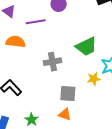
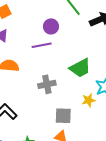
purple line: (36, 22) -> (42, 45), moved

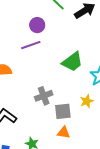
gray cross: (47, 84) -> (44, 96), moved
yellow star: (89, 100) -> (87, 101), moved

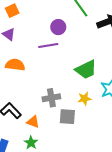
yellow star: (87, 101) -> (84, 99), moved
orange triangle: (64, 132) -> (33, 122), moved

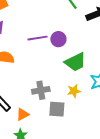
purple circle: (58, 27) -> (58, 39), moved
orange triangle: (33, 122) -> (23, 114), turned -48

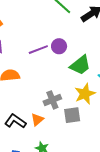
yellow star: (74, 91) -> (85, 94), size x1.5
orange triangle: (23, 114) -> (37, 120), moved

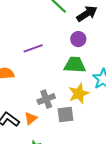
purple circle: (59, 46) -> (78, 39), moved
green trapezoid: (80, 65) -> (75, 65), turned -140

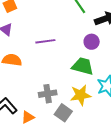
gray square: (66, 115) -> (63, 113), turned 30
orange triangle: (31, 118) -> (28, 117), moved

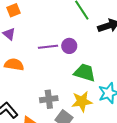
purple circle: (92, 42) -> (69, 46), moved

